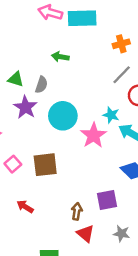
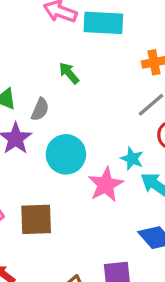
green arrow: (60, 57) -> (69, 73), turned 35

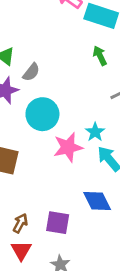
green arrow: (69, 73) -> (100, 56), moved

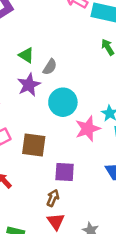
purple square: (58, 223) -> (65, 172), moved

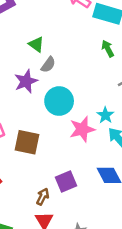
green triangle: (26, 55) -> (36, 44), moved
purple square: (65, 172) -> (66, 181), moved, turned -30

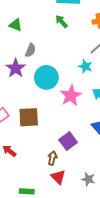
green triangle: (36, 44) -> (16, 25), moved
green arrow: (108, 49) -> (61, 21), moved
cyan star: (105, 115) -> (85, 66), moved

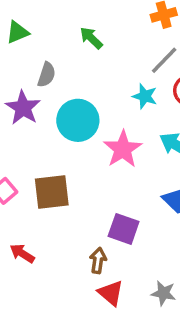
green arrow: (61, 21) -> (91, 38), moved
green triangle: (16, 25) -> (18, 32), turned -40
purple square: (68, 141) -> (124, 229), turned -30

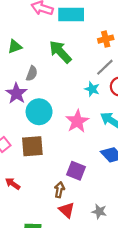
green arrow: (91, 38) -> (60, 52), size x1.6
cyan circle: (78, 120) -> (39, 112), moved

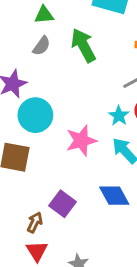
green triangle: (15, 47) -> (44, 15), moved
gray semicircle: (32, 73) -> (42, 46), moved
cyan star: (92, 89) -> (119, 116), moved

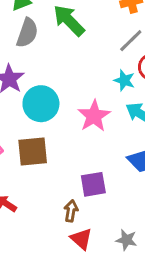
gray semicircle: (42, 46) -> (27, 33), size x1.4
purple square: (62, 204) -> (93, 184), turned -30

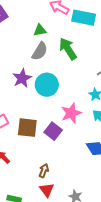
cyan circle: (41, 104) -> (47, 85), moved
purple square: (93, 184) -> (53, 131), moved, turned 36

